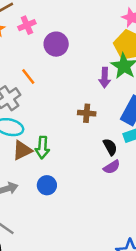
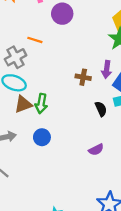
orange line: (28, 77) -> (35, 40), turned -40
purple arrow: (105, 78) -> (107, 69), moved
purple semicircle: (112, 167) -> (96, 150), moved

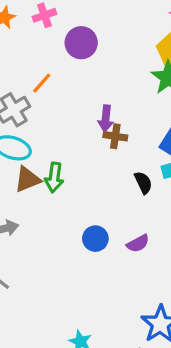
orange line: (35, 40) -> (42, 83), turned -64
purple arrow: (107, 69) -> (106, 119), moved
blue circle: (42, 137) -> (95, 239), moved

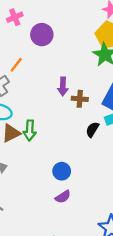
brown cross: (115, 136) -> (80, 99), moved
black semicircle: (143, 183) -> (92, 130), turned -119
purple semicircle: (138, 243) -> (63, 197), moved

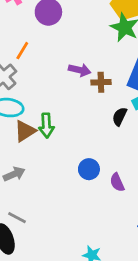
purple arrow: (63, 87) -> (80, 70), turned -72
purple semicircle: (63, 197) -> (117, 182), moved, turned 105

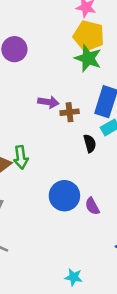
black semicircle: (120, 117) -> (90, 143), turned 144
blue circle: (89, 169) -> (64, 196), size x1.5

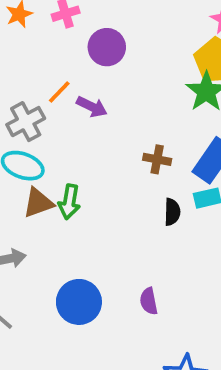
purple arrow: (48, 102) -> (92, 107), moved
blue circle: (64, 196) -> (79, 302), moved

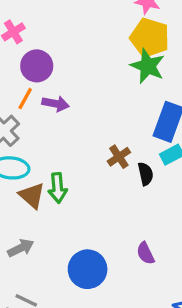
purple circle: (107, 47) -> (37, 66), moved
brown cross: (157, 159) -> (119, 157), moved, turned -30
brown triangle: (38, 203) -> (32, 196), turned -44

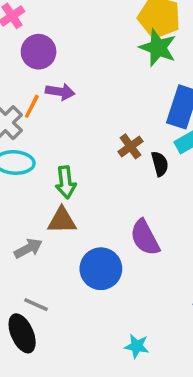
orange line: (25, 99) -> (32, 106), moved
brown triangle: (32, 196) -> (62, 220), moved, turned -40
purple semicircle: (145, 253) -> (145, 238), moved, size x1.5

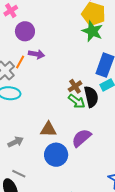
black semicircle: (160, 164) -> (91, 97), size x1.5
green arrow: (66, 182) -> (77, 101), moved, turned -48
brown triangle: (62, 220) -> (48, 129), moved
purple semicircle: (145, 238) -> (81, 138), turned 75

